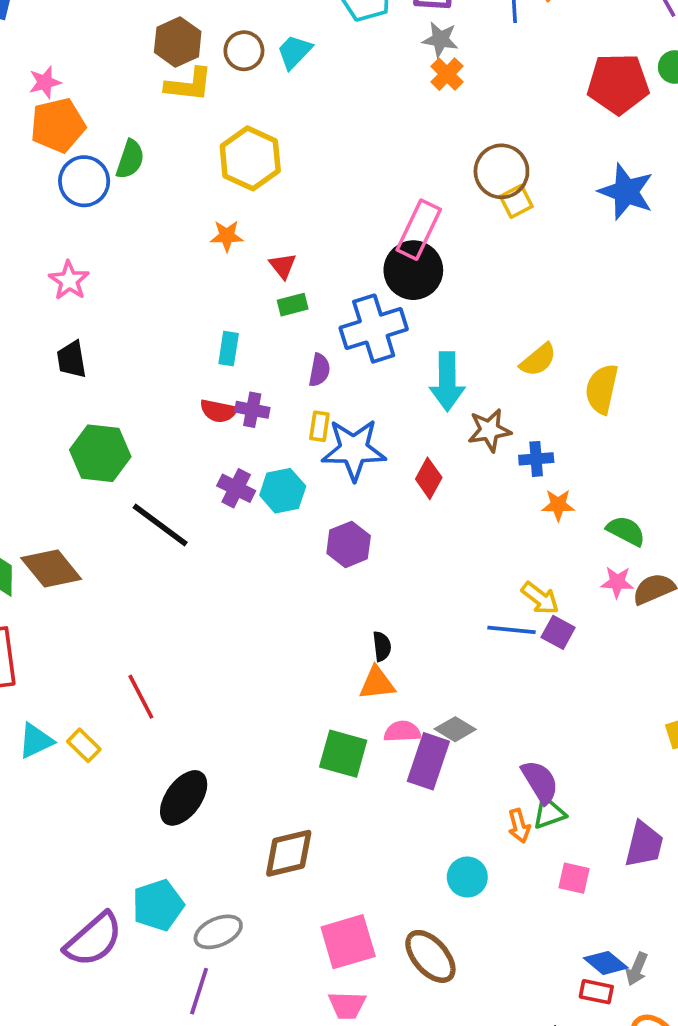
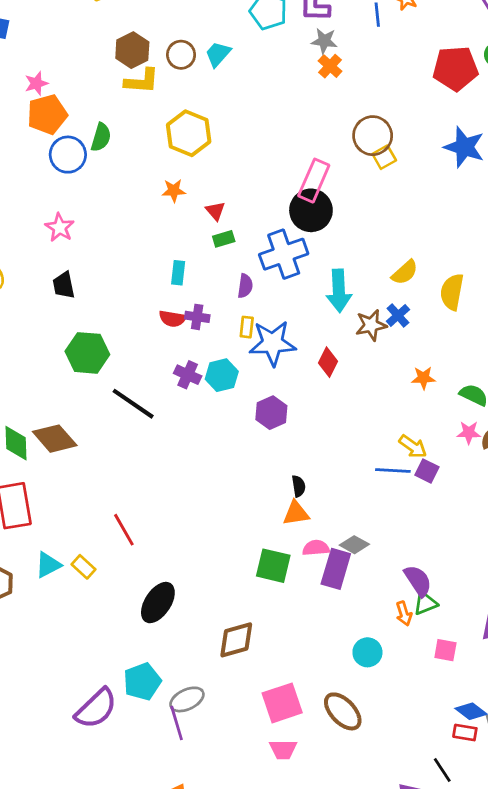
blue cross: (536, 459) -> (398, 315), moved, turned -35
purple line: (199, 991) -> (177, 723), moved, turned -32

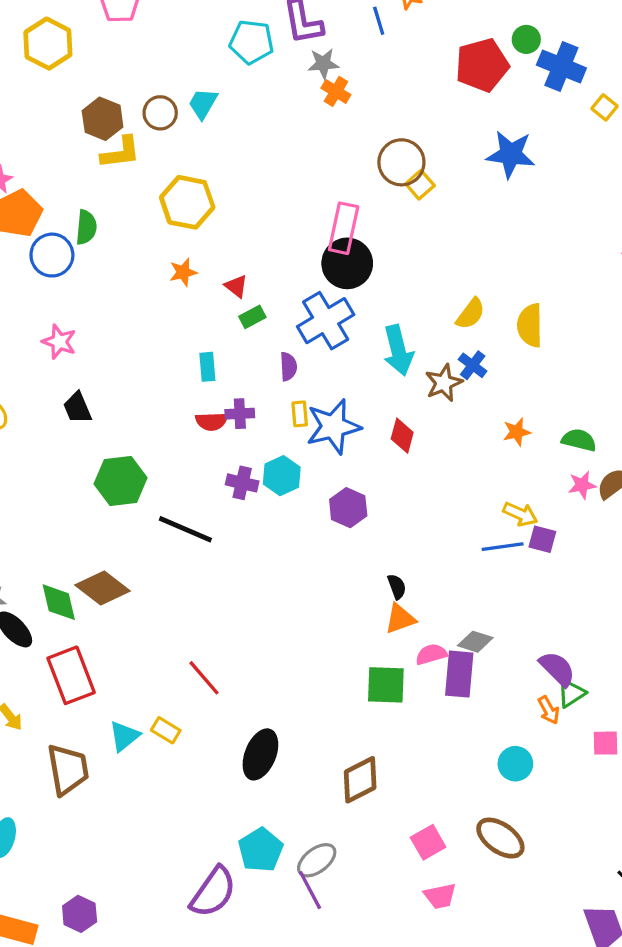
pink square: (282, 703) -> (428, 842), size x0.7

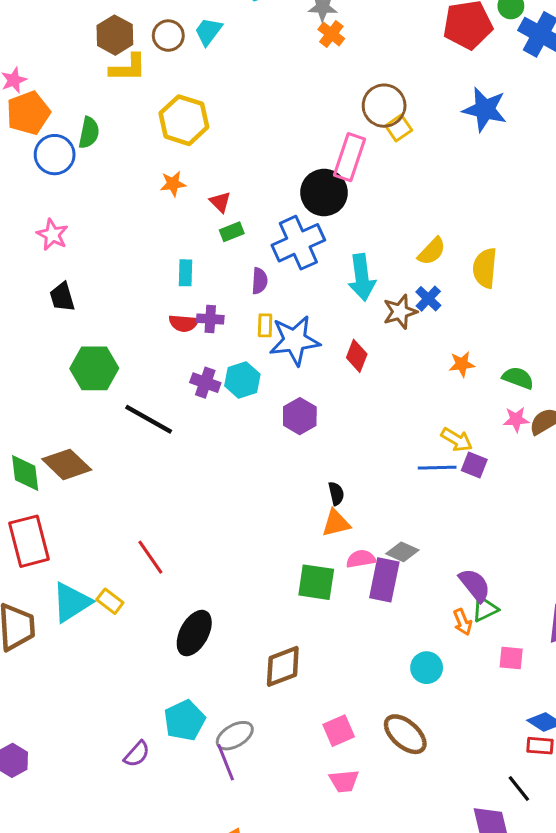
pink rectangle: (344, 228) -> (350, 157), moved
cyan triangle: (124, 736) -> (71, 602), size x1.4
purple semicircle: (213, 892) -> (137, 754), size x0.6

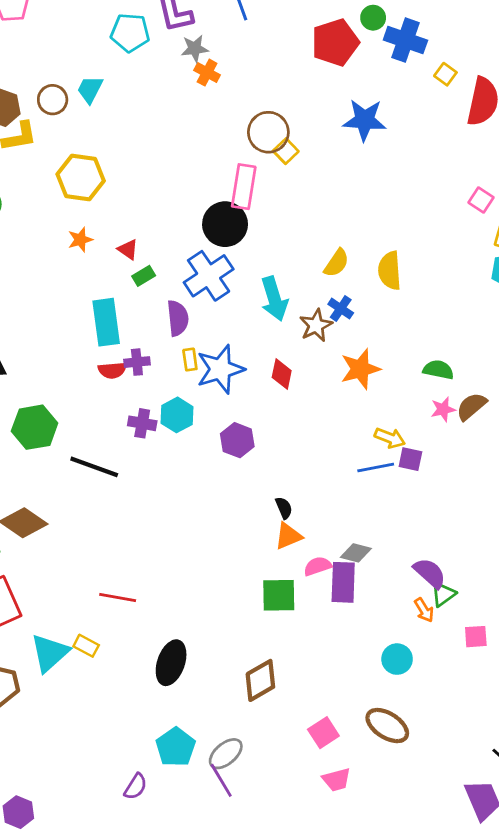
cyan rectangle: (185, 273) -> (106, 322), size x1.8
purple semicircle: (260, 281) -> (178, 318), size x1.4
orange star: (462, 364) -> (360, 369), moved, size x1.6
red line: (150, 557) -> (118, 597), turned -36

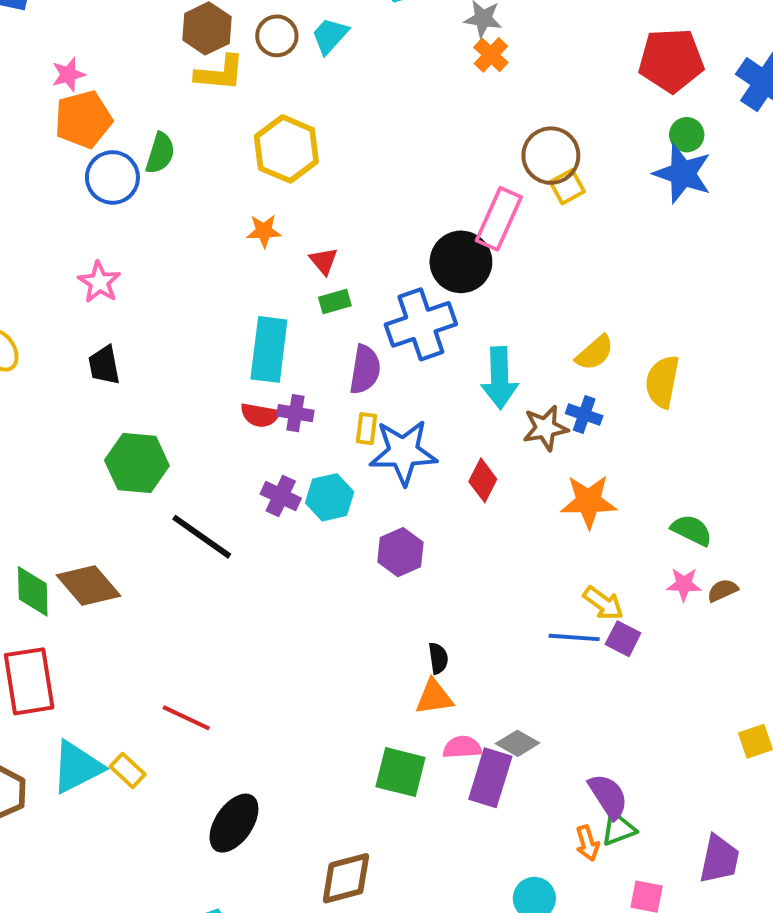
green circle: (373, 18) -> (687, 135), moved
blue cross: (341, 309) -> (584, 415), turned -30
brown semicircle: (471, 406) -> (723, 590), size x0.7

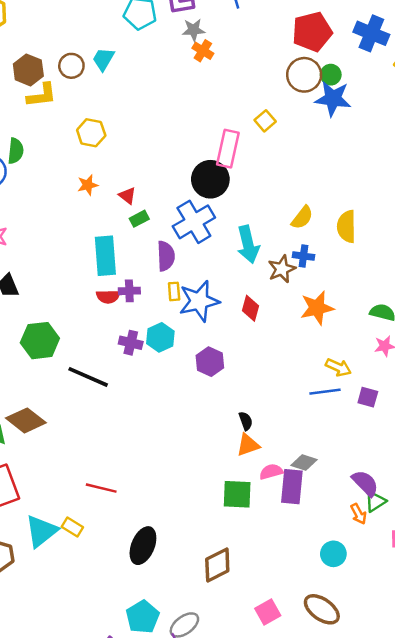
yellow hexagon: (286, 149) -> (91, 133), size x0.7
brown circle: (551, 156) -> (304, 75), moved
purple square: (623, 639) -> (368, 397), moved

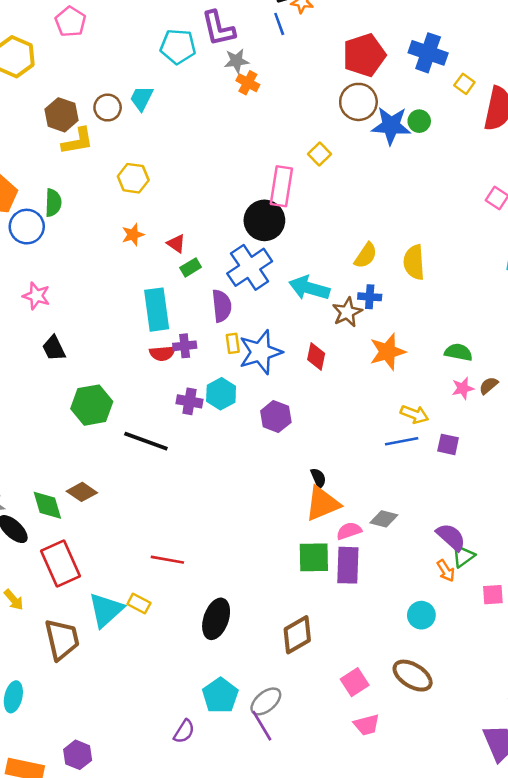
green circle: (331, 75) -> (419, 121), moved
cyan arrow: (248, 244) -> (309, 288), turned 123
brown diamond: (26, 420) -> (82, 492), size x0.7
orange triangle: (248, 445) -> (322, 504), size x1.4
purple rectangle: (292, 487) -> (348, 565), moved

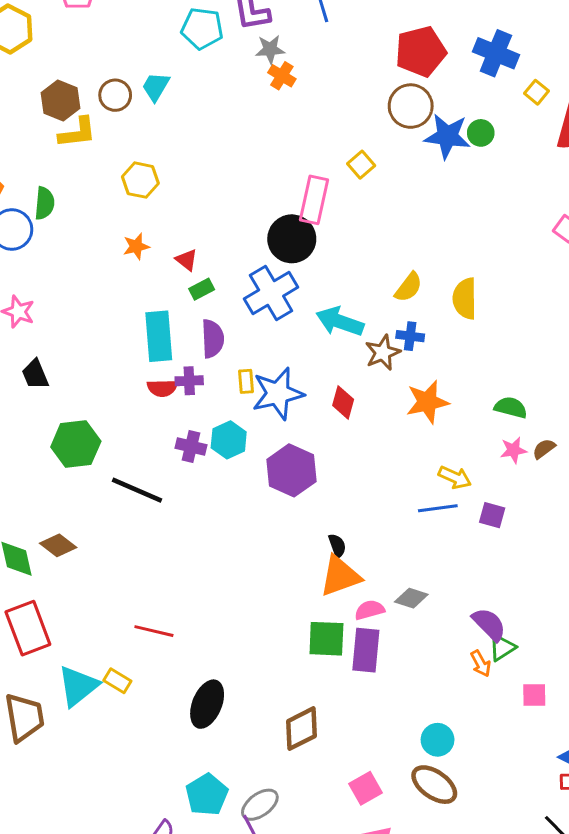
purple semicircle: (222, 306) -> (213, 339), moved
purple hexagon: (276, 417) -> (292, 470), size x1.4
cyan circle: (421, 615) -> (438, 740), moved

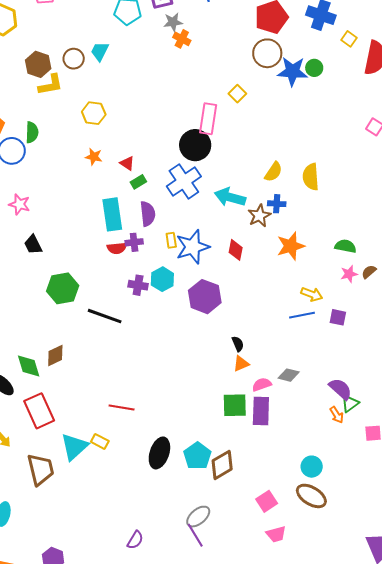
orange star: (136, 246) -> (94, 157), turned 30
brown diamond: (58, 545) -> (55, 356), turned -60
orange triangle: (340, 576) -> (241, 364), size x0.6
cyan pentagon: (207, 795) -> (197, 456), moved

